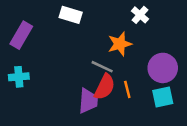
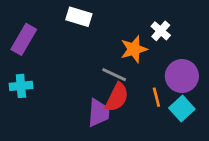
white cross: (140, 15) -> (161, 31), moved
orange line: (127, 89) -> (156, 97), moved
cyan square: (163, 97) -> (182, 109), turned -30

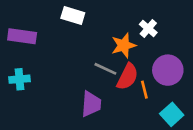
purple rectangle: (24, 39) -> (22, 36), turned 68
red semicircle: (117, 97) -> (127, 77), moved
cyan square: (182, 109) -> (172, 114), moved

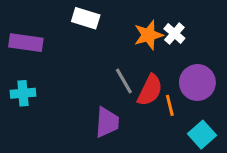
orange star: (124, 45) -> (148, 35), moved
gray line: (105, 69) -> (124, 81), turned 35

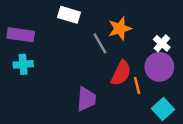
white cross: (174, 34) -> (162, 43), moved
gray line: (124, 81) -> (100, 43), moved
cyan cross: (23, 93) -> (23, 64), moved

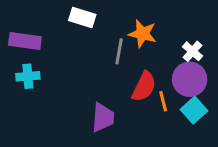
orange star: (120, 28) -> (143, 34), turned 30
gray line: (100, 43) -> (119, 51), turned 40
cyan square: (163, 109) -> (194, 110), moved

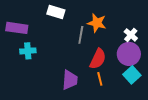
cyan cross: (28, 76) -> (28, 51), moved
orange line: (163, 101) -> (100, 79), moved

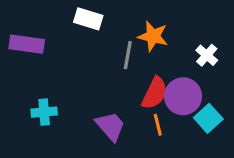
cyan cross: (28, 51) -> (44, 112), moved
purple circle: (129, 54) -> (183, 96), moved
purple trapezoid: (70, 80) -> (110, 126), turned -45

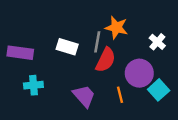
white rectangle: (88, 19) -> (67, 47), moved
purple rectangle: (27, 44) -> (20, 53), moved
red semicircle: (155, 93) -> (106, 60), moved

